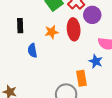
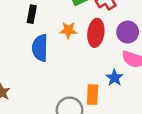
purple circle: (92, 15) -> (128, 32), moved
blue semicircle: (32, 51) -> (40, 48), size x1.5

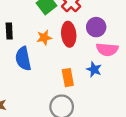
orange rectangle: (93, 95) -> (68, 78), moved

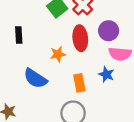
orange star: (44, 38) -> (58, 54), moved
blue semicircle: (23, 59) -> (35, 78), moved, turned -45

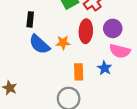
blue semicircle: (35, 78) -> (39, 44), moved

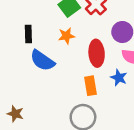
red ellipse: (86, 31) -> (97, 53), moved
orange star: (63, 43) -> (66, 36), moved

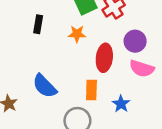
blue semicircle: (42, 61) -> (45, 86), moved
blue star: (119, 78) -> (121, 104), moved

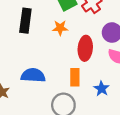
black rectangle: (38, 24) -> (25, 21), size x1.5
blue semicircle: (45, 86) -> (33, 75), turned 140

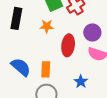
blue semicircle: (33, 75) -> (21, 67), turned 35
orange rectangle: (75, 77) -> (46, 69), moved

